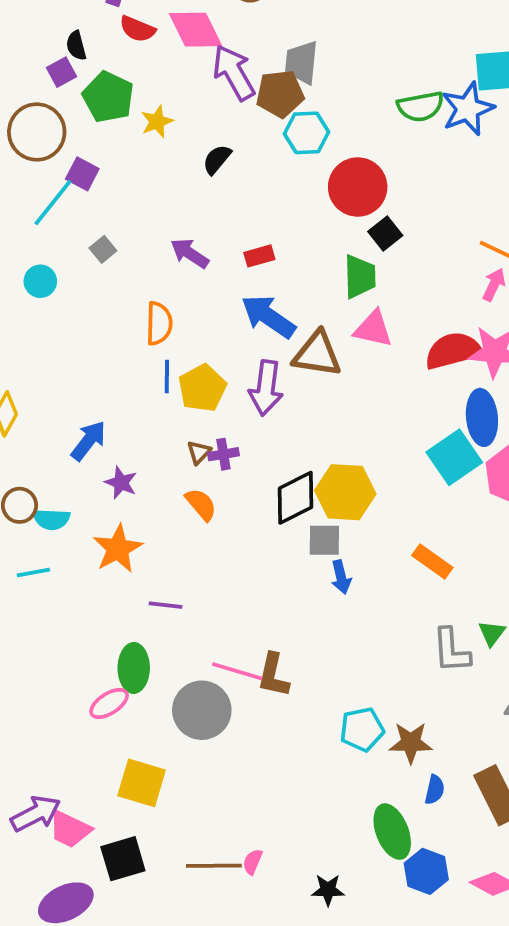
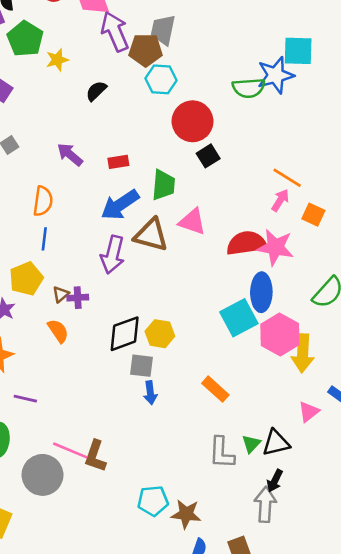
green semicircle: (421, 106) -> (249, 88), moved
green trapezoid: (360, 277) -> (164, 185), moved
blue arrow: (268, 316) -> (120, 205), turned -75
yellow pentagon: (202, 388) -> (26, 279), moved
yellow hexagon: (345, 492) -> (160, 334), size x0.7

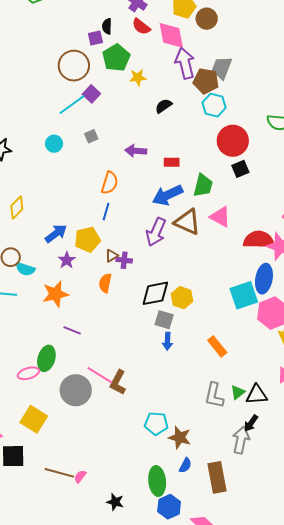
purple arrow: (70, 154) -> (136, 151), turned -45
orange semicircle: (58, 331) -> (105, 283), turned -144

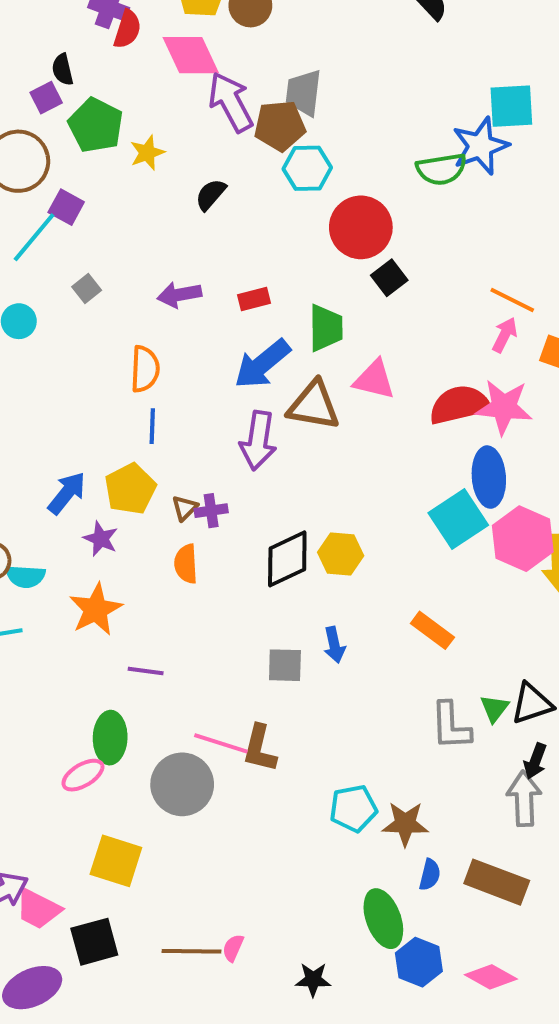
red semicircle: (141, 27) -> (127, 29), moved, turned -96
gray square: (164, 320) -> (285, 665), moved
brown rectangle: (217, 477) -> (497, 882), turned -44

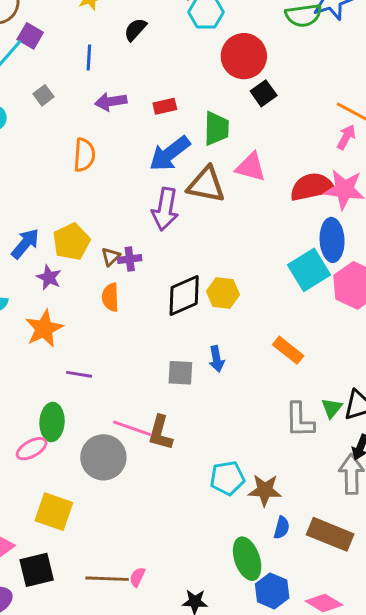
blue line: (152, 426) -> (89, 57), moved

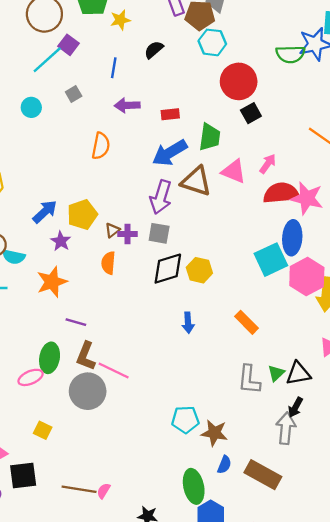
pink arrow: (346, 137) -> (268, 164), moved
gray square: (180, 373) -> (159, 233), moved
brown L-shape: (160, 433) -> (86, 356), moved
yellow square: (54, 512) -> (43, 430), size x0.6

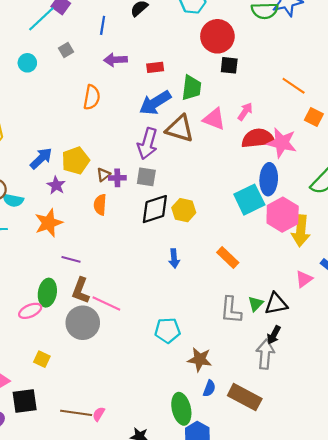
black square: (251, 113) -> (229, 65), turned 36
cyan pentagon: (185, 420) -> (168, 330), moved

